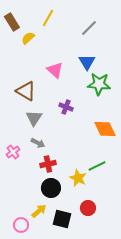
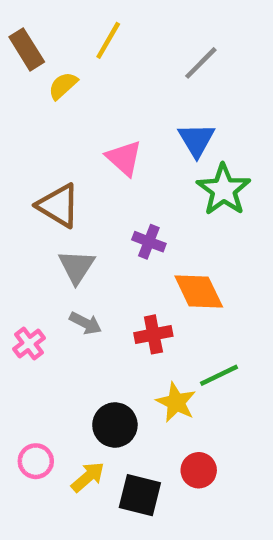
green star: (99, 84) -> (224, 190), turned 30
orange diamond: (105, 129) -> (199, 291), moved
red cross: (48, 164) -> (153, 334), moved
pink circle: (21, 225) -> (36, 461), moved

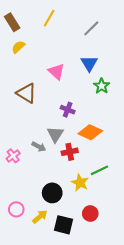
yellow semicircle: (63, 86) -> (18, 47), moved
green star: (224, 190) -> (102, 86), size x0.7
gray triangle: (76, 267) -> (55, 134), moved
orange diamond: (199, 291) -> (90, 132), turned -40

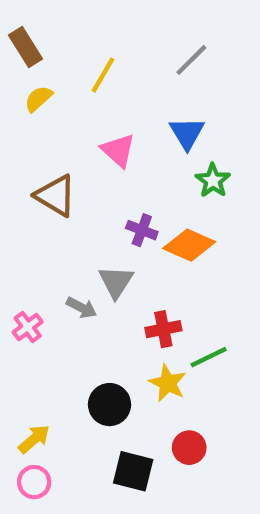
yellow line: (49, 18) -> (103, 75), moved
orange diamond: (90, 132) -> (189, 245), moved
red cross: (70, 152) -> (163, 329), moved
pink circle: (16, 209) -> (34, 482), moved
yellow arrow: (40, 217) -> (34, 439), moved

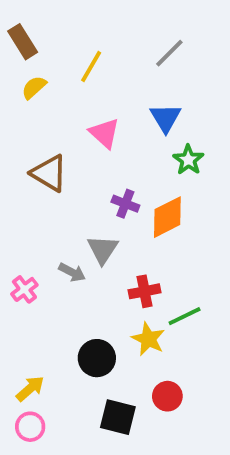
orange diamond: (189, 245) -> (167, 217), turned -51

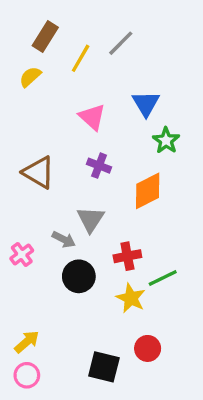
brown rectangle: (23, 42) -> (45, 36), moved, turned 64
gray line: (169, 53) -> (121, 43), moved
brown triangle: (49, 173) -> (39, 172), moved
purple cross: (125, 204) -> (99, 166), moved
black circle: (97, 358) -> (79, 276), moved

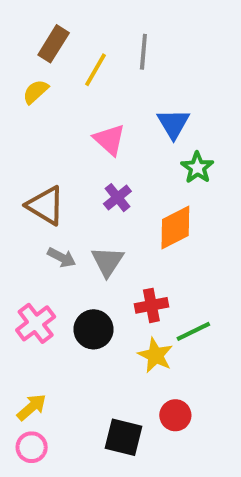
gray line: (121, 43) -> (143, 52), turned -40
purple cross: (99, 166) -> (117, 198), turned 30
gray arrow: (64, 239) -> (62, 257), moved
pink cross: (22, 255) -> (36, 323), moved, size x1.4

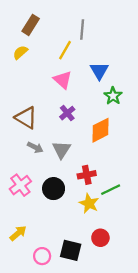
yellow line: (95, 70) -> (65, 50), moved
pink circle: (32, 447) -> (42, 256), moved

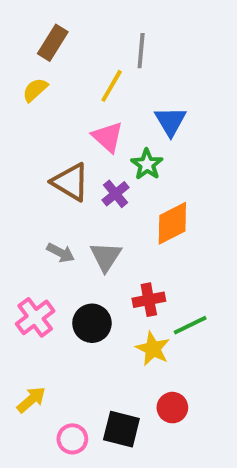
green star: (113, 96) -> (147, 164), moved
brown triangle: (26, 118) -> (70, 182), moved

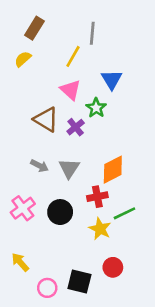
orange diamond: (172, 223) -> (113, 170), moved
yellow arrow: (31, 400) -> (20, 262), turned -90

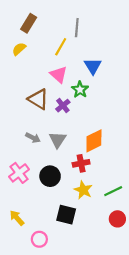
green line: (124, 213) -> (113, 191), moved
red circle: (113, 267) -> (117, 219), moved
black square: (79, 281) -> (66, 215), moved

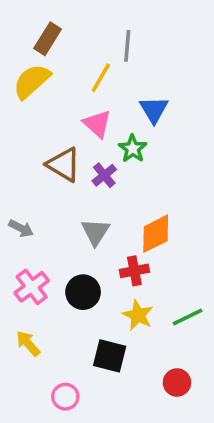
yellow semicircle: (19, 49) -> (32, 81), size x1.6
gray arrow: (33, 138) -> (21, 228), moved
yellow arrow: (17, 218) -> (28, 344), moved
red circle: (117, 219) -> (177, 382), moved

